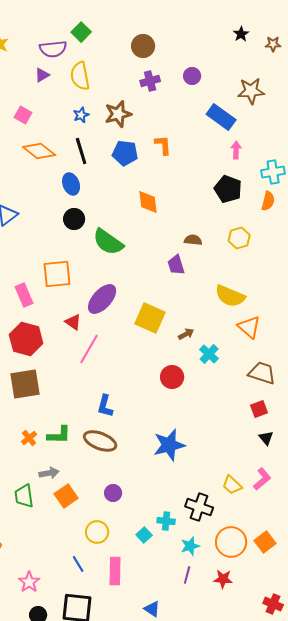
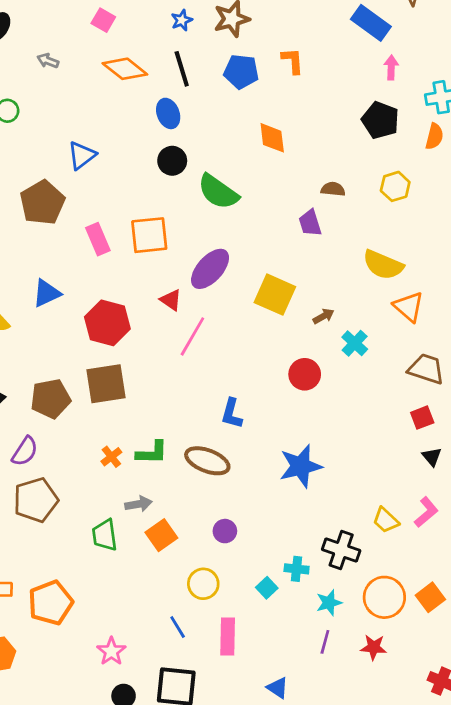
pink rectangle: (24, 295) -> (98, 239), moved
blue L-shape: (105, 406) -> (232, 413), moved

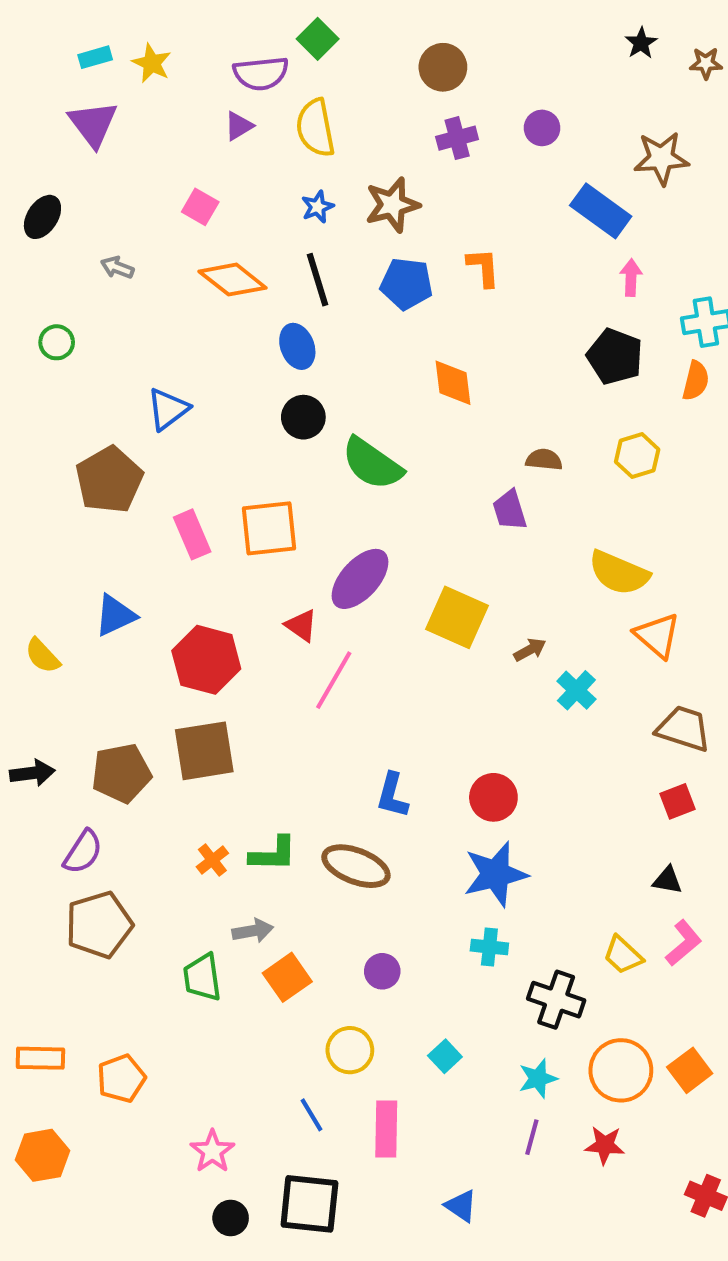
red circle: (305, 374) -> (493, 797), moved
black triangle: (432, 457) -> (667, 880), moved, turned -40
cyan cross: (297, 569) -> (489, 947), moved
orange pentagon: (51, 603) -> (121, 1078), size x0.7

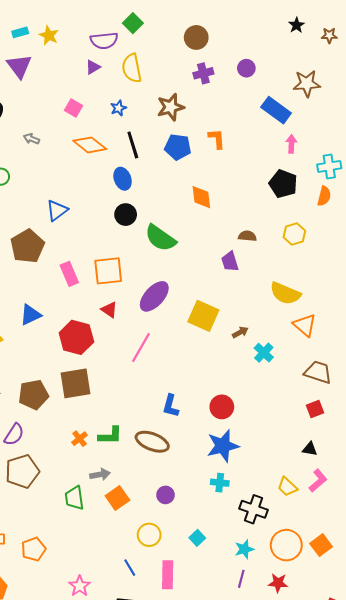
blue star: (318, 207) -> (118, 108), moved
red triangle: (301, 625) -> (109, 310), moved

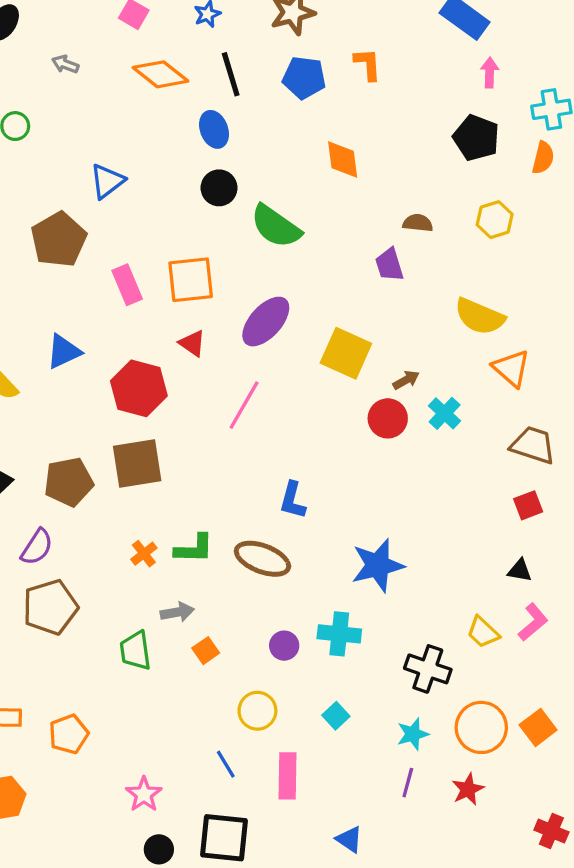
red circle: (222, 407) -> (388, 418), moved
cyan cross: (220, 483) -> (339, 634), moved, size x1.4
orange square: (117, 498) -> (206, 651), size x0.7
red star: (278, 583) -> (468, 789), turned -30

